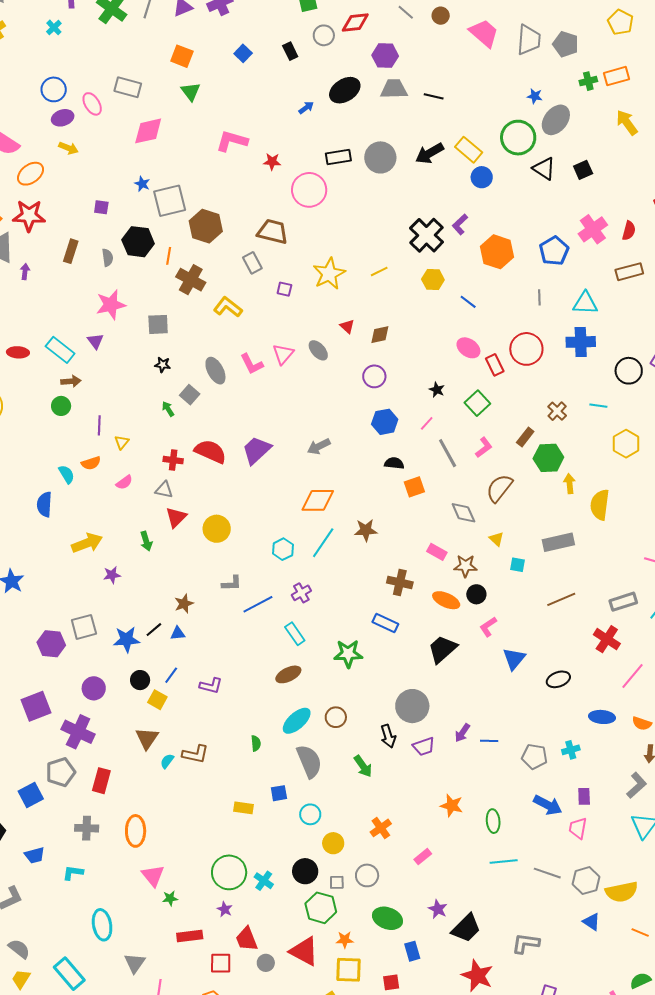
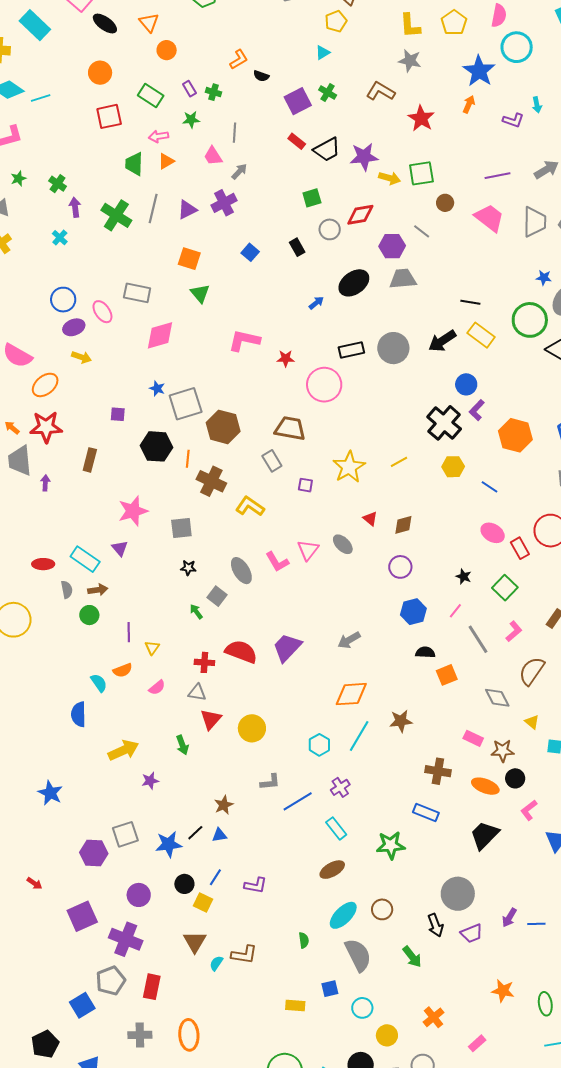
gray line: (406, 12) -> (422, 231), moved
black line: (434, 96) -> (470, 302), moved
blue circle: (482, 177) -> (466, 384), moved
gray semicircle: (108, 258) -> (67, 590), moved

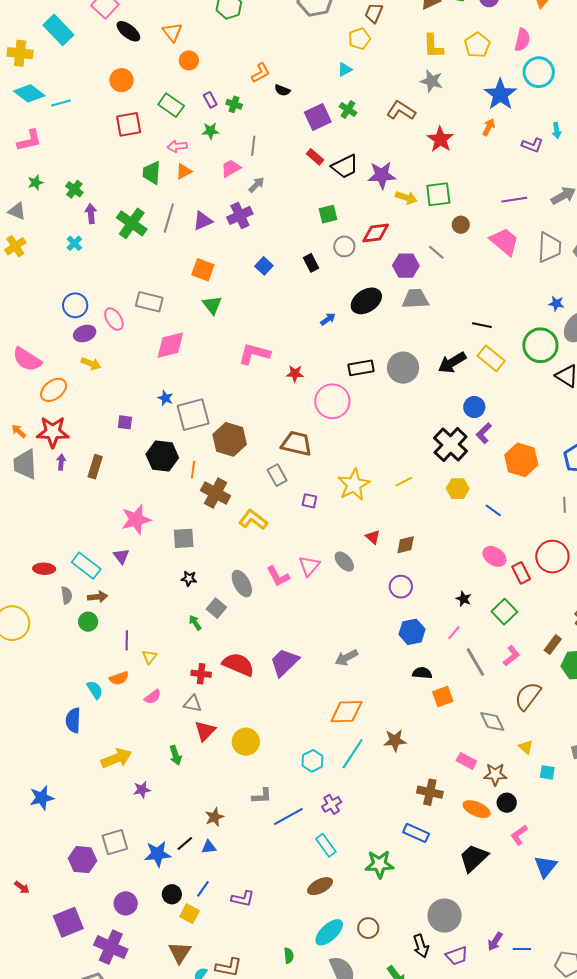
pink trapezoid: (213, 156) -> (231, 168), turned 90
purple arrow: (45, 483) -> (61, 462), moved
blue star: (50, 793) -> (42, 798), turned 30

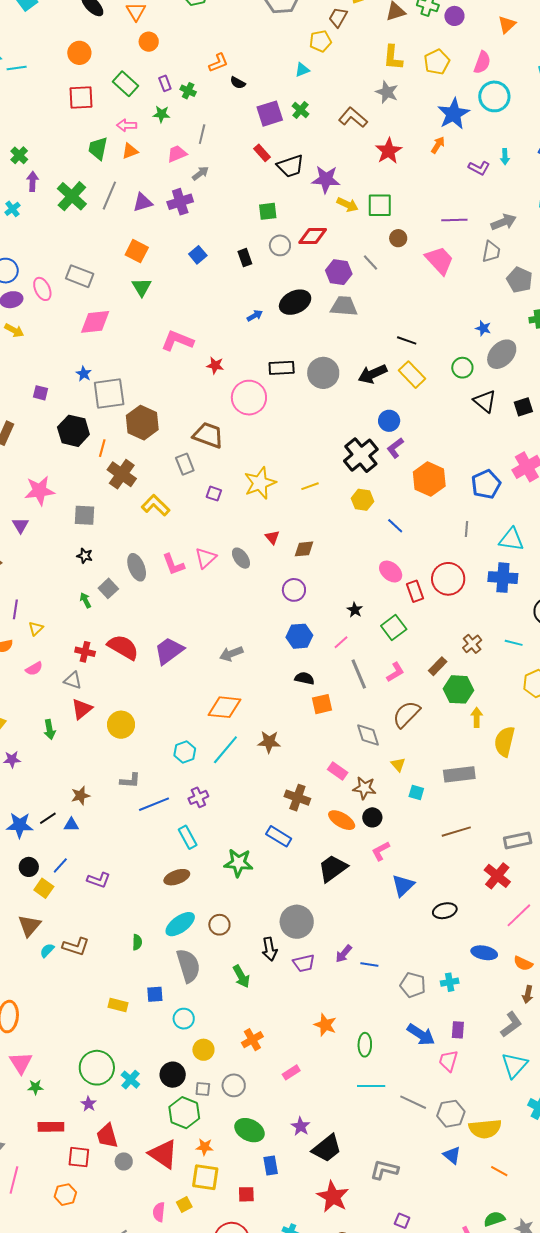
gray trapezoid: (549, 247) -> (491, 252), moved, size x0.7
green circle: (540, 345) -> (462, 368), size x0.6

